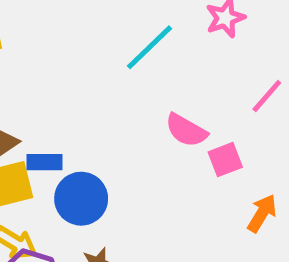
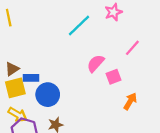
pink semicircle: (186, 130) -> (96, 63), turned 102

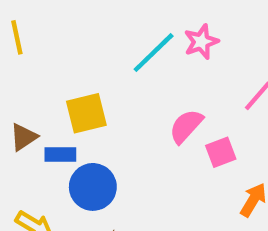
pink star: (113, 12) -> (201, 42), moved
yellow square: (15, 88) -> (86, 113), moved

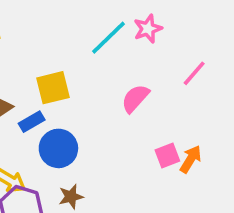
pink square: (221, 152) -> (167, 156), moved
blue rectangle: (60, 154) -> (32, 122), turned -30

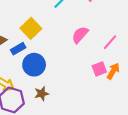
pink line: (194, 73) -> (110, 42), moved
yellow square: (53, 88) -> (31, 28), turned -30

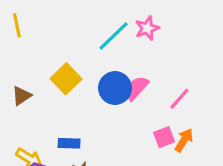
blue rectangle: (18, 49) -> (69, 143), moved, turned 32
blue circle: (34, 65) -> (115, 88), moved

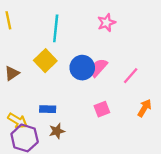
cyan line: (113, 36) -> (56, 28), moved, turned -40
pink square: (164, 137) -> (102, 109), moved
orange arrow: (184, 140) -> (145, 108), moved

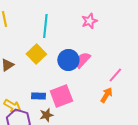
pink line: (131, 76) -> (115, 75), moved
orange arrow: (145, 108) -> (106, 95), moved
pink square: (102, 109) -> (61, 96), moved, size x1.6

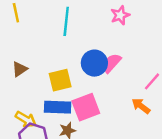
yellow square: (36, 54) -> (60, 80), moved, turned 30
orange arrow: (106, 95) -> (141, 106), turned -84
blue rectangle: (38, 96) -> (58, 107), size x1.5

